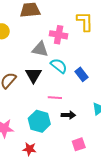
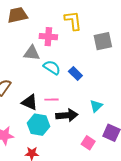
black triangle: (33, 75) -> (30, 102), moved, turned -30
black arrow: (68, 115) -> (67, 115), size x1.5
pink square: (79, 144) -> (88, 143), moved, turned -32

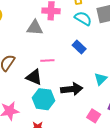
cyan semicircle: (52, 67) -> (83, 18), moved
pink line: (51, 100) -> (47, 61), moved

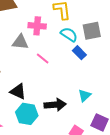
blue rectangle: (79, 47) -> (79, 53), moved
pink line: (47, 61) -> (43, 59), moved, turned 40

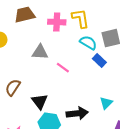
pink cross: (37, 26) -> (57, 22), moved
black triangle: (18, 91) -> (40, 101), turned 30

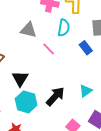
cyan semicircle: (88, 43) -> (64, 28), moved, turned 60
black arrow: (77, 113) -> (55, 96), turned -50

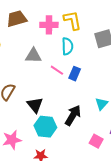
blue rectangle: (86, 48) -> (75, 74), moved, turned 72

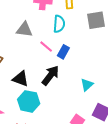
black triangle: (35, 105) -> (21, 79), turned -36
black arrow: (73, 115) -> (50, 75), moved

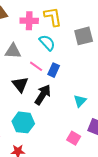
cyan semicircle: (59, 24) -> (47, 43), turned -42
black triangle: (21, 79) -> (20, 84), moved, turned 36

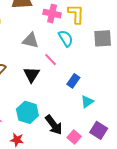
blue rectangle: (54, 70) -> (73, 81), moved
black arrow: (43, 95) -> (54, 125), moved, turned 100

